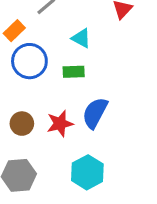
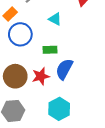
green rectangle: (74, 72) -> (50, 50), moved
brown circle: (22, 124) -> (15, 76), size x1.5

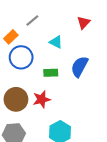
blue semicircle: (64, 69) -> (79, 67), moved

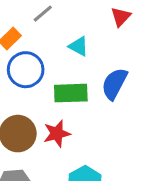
green rectangle: (51, 73) -> (71, 93), size x1.5

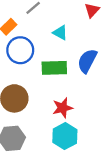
red star: (57, 134) -> (63, 108), moved

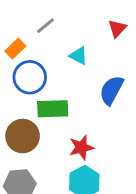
green rectangle: (54, 68) -> (53, 109), moved

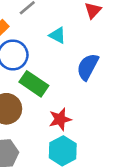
green rectangle: (53, 109) -> (34, 84), turned 36

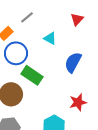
red star: (60, 119) -> (78, 102), moved

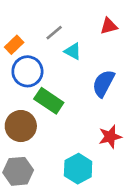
gray line: (27, 17) -> (54, 33), moved
red triangle: (77, 19) -> (109, 26), turned 32

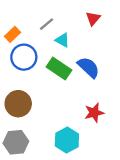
red triangle: (109, 26) -> (93, 19), turned -35
blue semicircle: (103, 83) -> (89, 67), turned 105
green rectangle: (49, 101) -> (59, 68), moved

